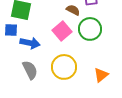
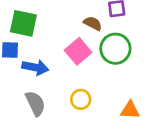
yellow circle: (64, 67) -> (81, 99), size x0.6
orange triangle: (101, 75) -> (130, 110), turned 42

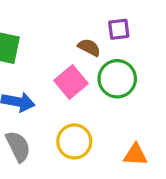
yellow circle: (81, 99) -> (74, 141), size x1.4

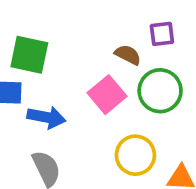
yellow circle: (74, 141) -> (135, 155), moved

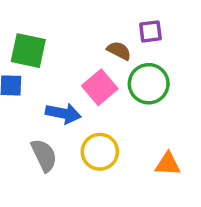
blue arrow: (46, 117) -> (63, 113), moved
yellow circle: (135, 155) -> (100, 152), moved

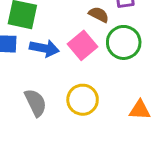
blue arrow: (63, 113) -> (44, 48), moved

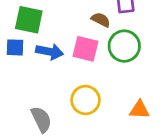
pink square: (83, 45) -> (86, 49), turned -36
gray semicircle: (36, 103) -> (41, 119), moved

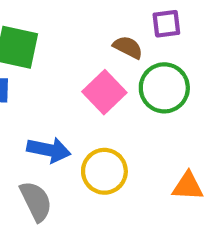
pink square: (86, 49) -> (104, 92), turned 32
blue arrow: (50, 52) -> (49, 150), moved

